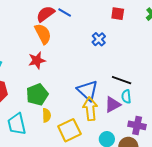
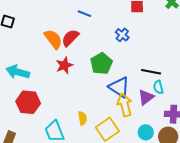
red semicircle: (45, 14) -> (70, 38), moved
orange semicircle: (43, 34) -> (53, 39), moved
green pentagon: (37, 95) -> (101, 64), moved

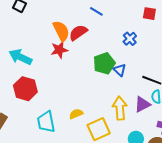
red star: (64, 65) -> (59, 50), moved
blue triangle: (119, 87) -> (120, 70), moved, size x0.6
yellow semicircle: (82, 118) -> (76, 114), turned -112

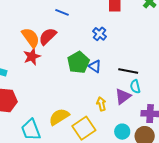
yellow arrow: (120, 108) -> (101, 104), size x0.6
yellow semicircle: (76, 114) -> (59, 117), size x1.5

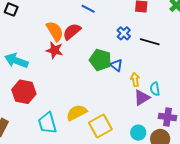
red star: (32, 57) -> (55, 50), turned 30
green pentagon: (78, 62) -> (100, 60), turned -30
black line: (128, 71) -> (150, 42), moved
yellow arrow: (101, 104) -> (135, 80), moved

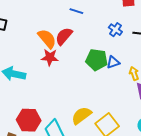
blue triangle: (116, 65) -> (113, 62), turned -48
red hexagon: (24, 92) -> (29, 120), moved

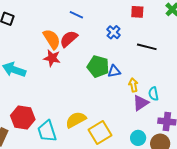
blue line: (76, 11) -> (76, 15), moved
blue cross: (115, 30) -> (114, 32), moved

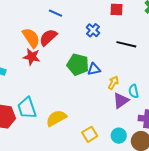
yellow arrow: (133, 85) -> (113, 83), turned 40
cyan trapezoid: (47, 131) -> (27, 108), moved
yellow square: (100, 132) -> (90, 134), moved, size x0.7

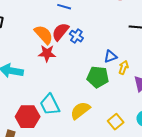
blue cross: (93, 30) -> (76, 36), moved
green pentagon: (78, 65) -> (98, 77), moved
yellow arrow: (113, 83) -> (123, 67), moved

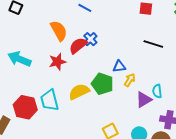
red semicircle: (60, 32) -> (78, 46), moved
red star: (47, 53) -> (57, 62), moved, turned -30
yellow semicircle: (80, 110) -> (79, 92), moved

